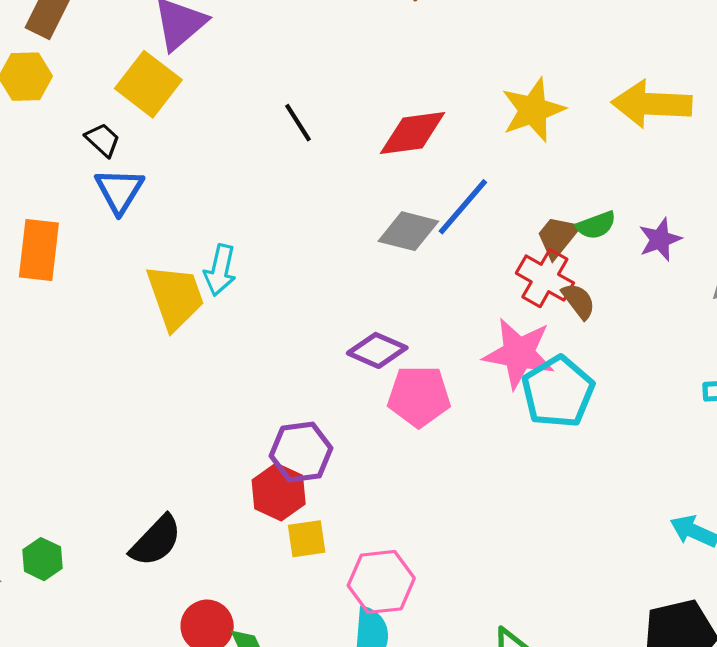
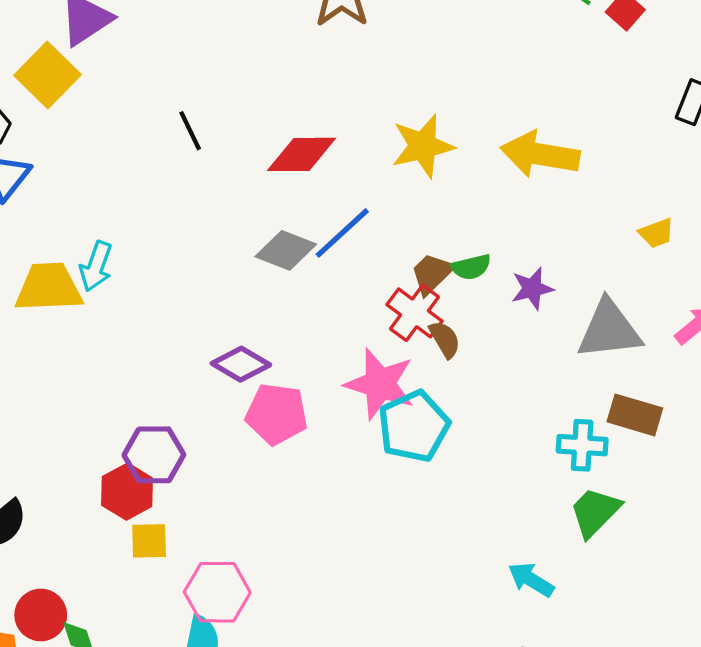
yellow trapezoid: (175, 297) -> (49, 287), turned -80

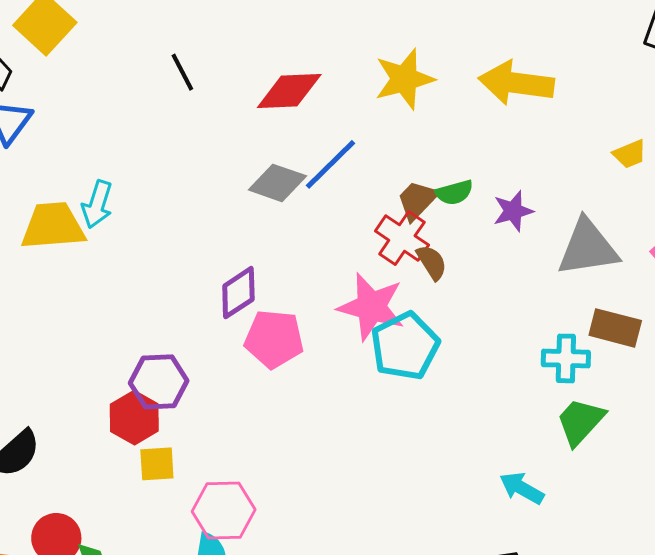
purple diamond: (241, 364) -> (238, 293), turned -62

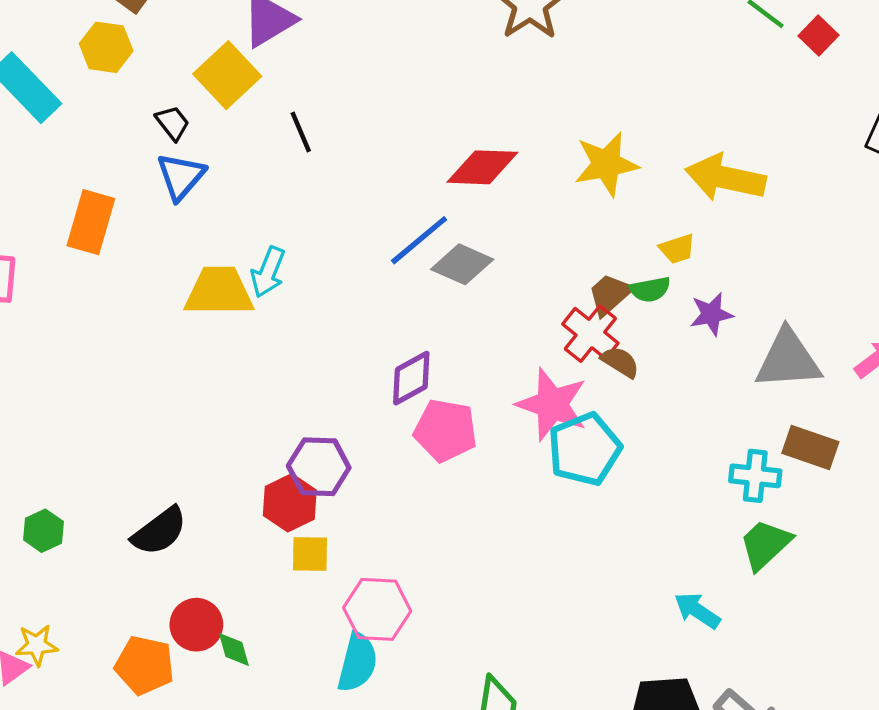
black line: (182, 72) -> (301, 132), moved
yellow trapezoid: (630, 154) -> (677, 249), moved
blue line: (331, 164) -> (419, 240), moved
brown semicircle: (432, 262) -> (620, 362), turned -30

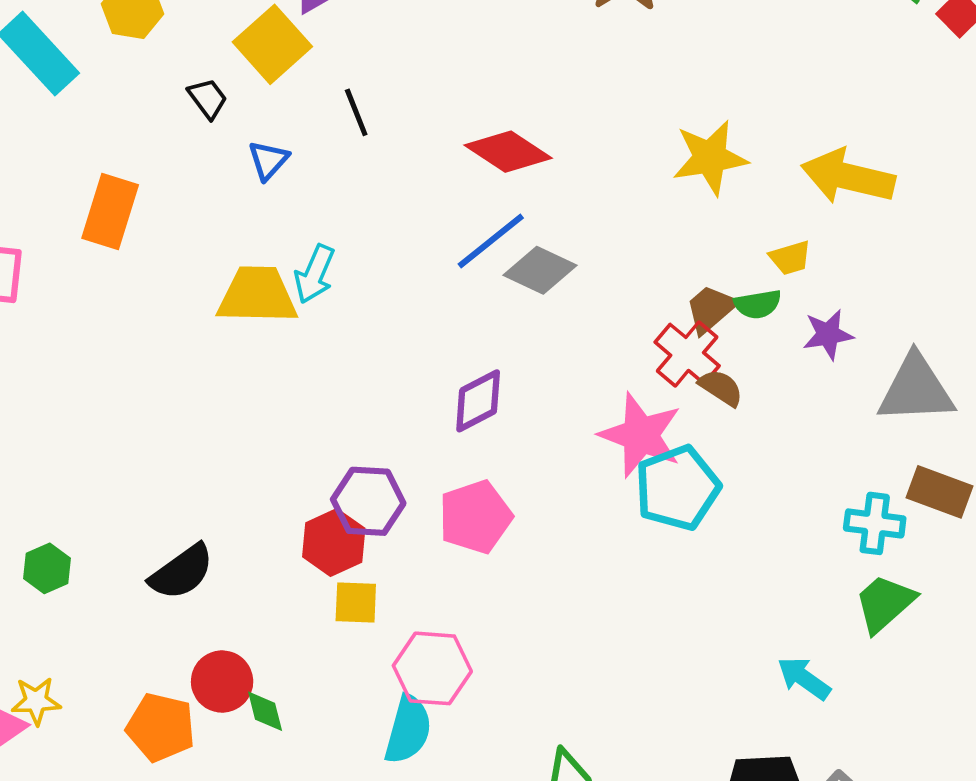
red diamond: (482, 167) -> (508, 152), moved, turned 30
blue triangle: (181, 176) -> (268, 160), moved, size x0.7
pink pentagon: (445, 431) -> (475, 517), moved, turned -30

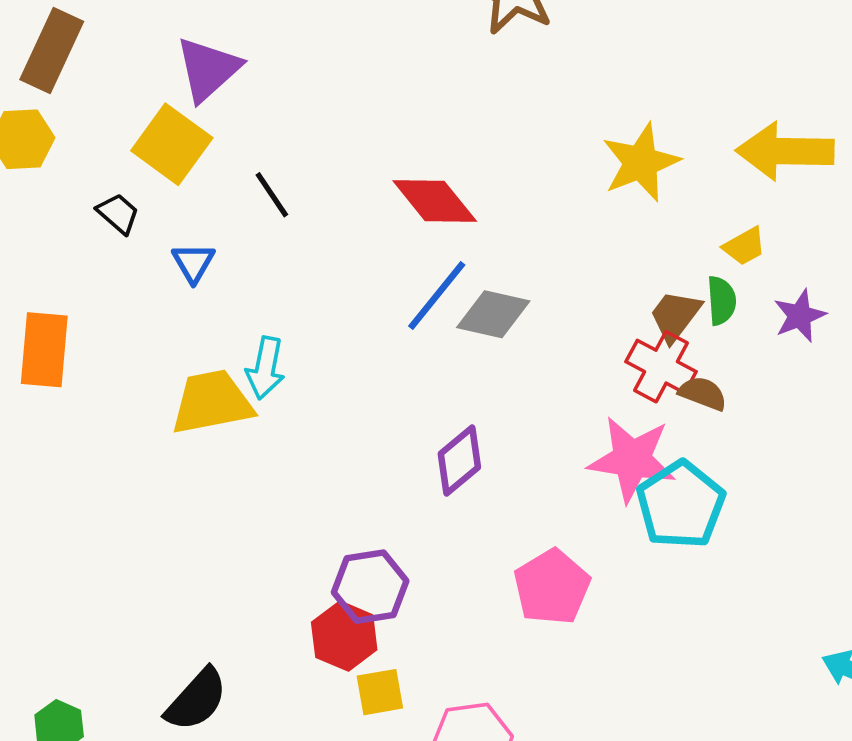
red diamond: (508, 152) -> (435, 201), turned 30
green semicircle: (758, 304) -> (722, 301), turned -72
pink pentagon: (475, 517) -> (552, 587), moved

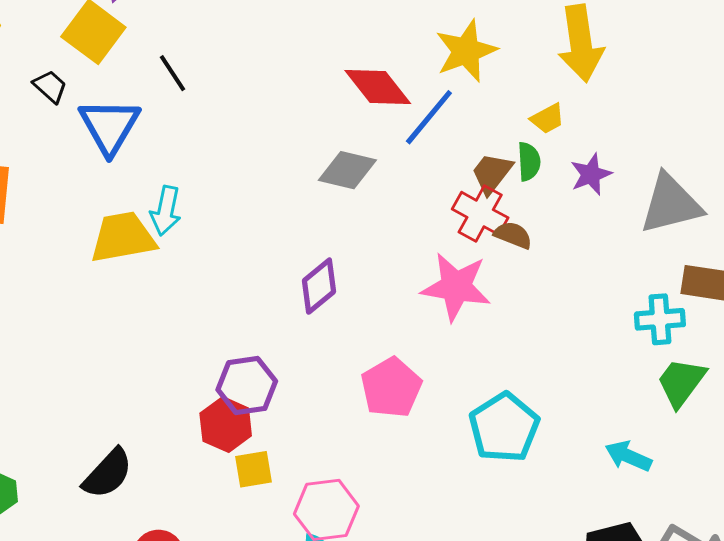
yellow arrow: (785, 151) -> (581, 43), turned -100
red diamond: (435, 201) -> (378, 87), moved
blue triangle: (193, 263) -> (109, 126), size x1.8
blue line: (437, 295) -> (429, 117), moved
cyan pentagon: (681, 505) -> (504, 428), moved

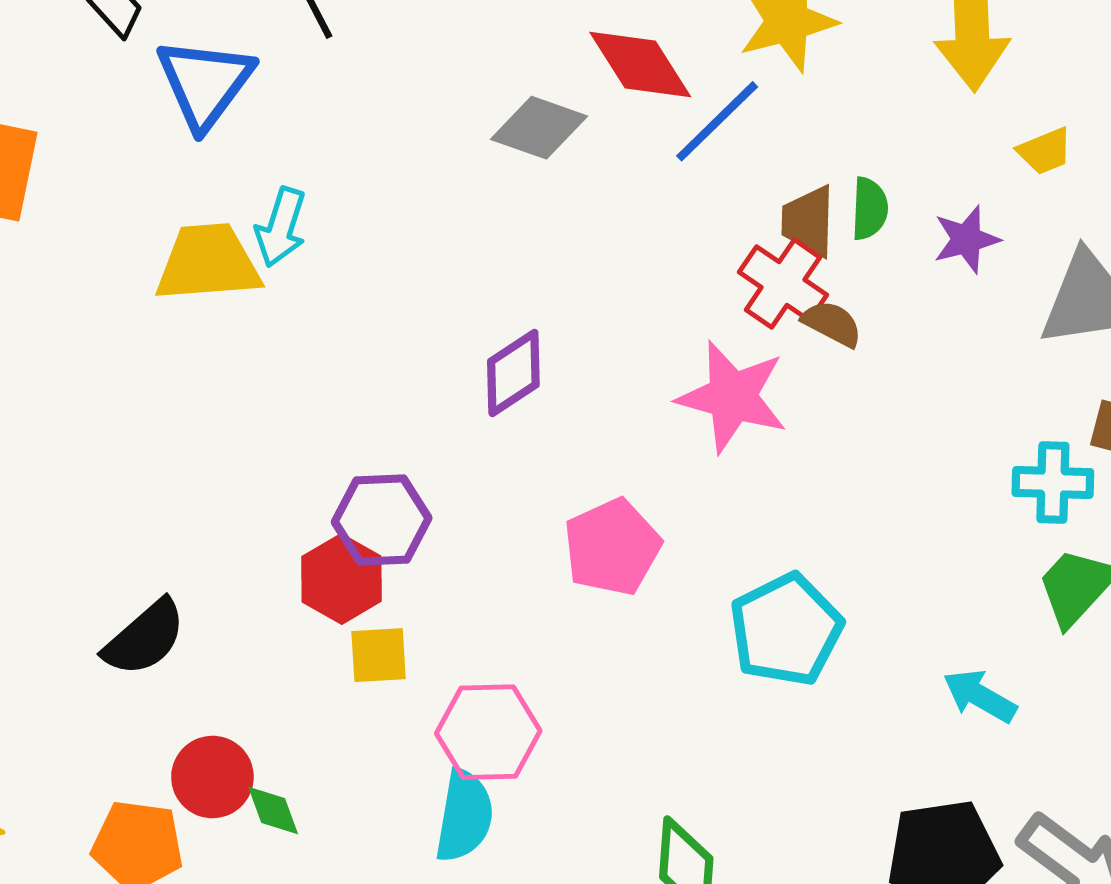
yellow trapezoid: (548, 119) -> (1045, 151), moved
gray diamond: (347, 170) -> (539, 128), moved
brown trapezoid: (492, 173) -> (808, 221), turned -42

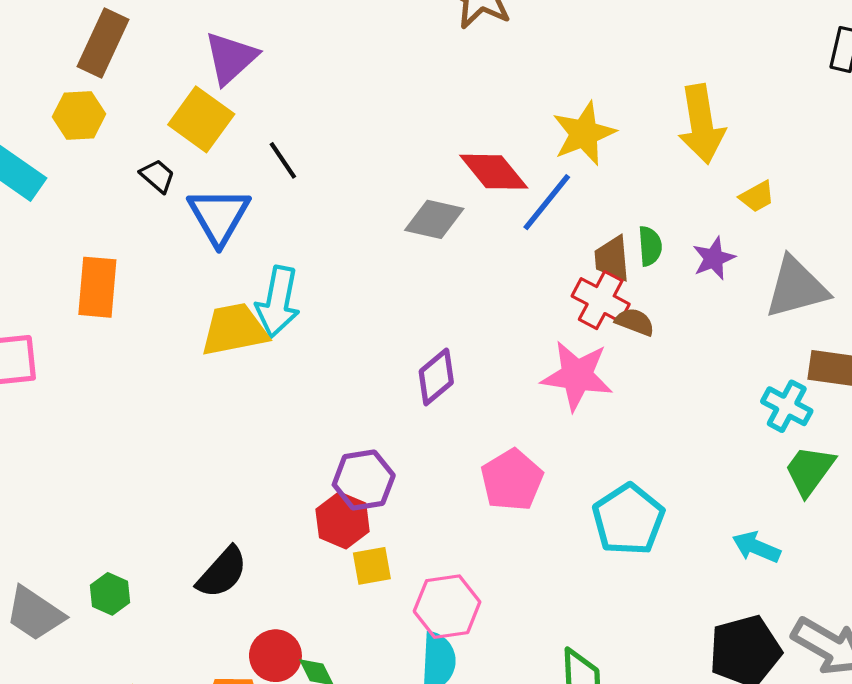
cyan arrow: (281, 227) -> (278, 302), size x1.4
cyan cross: (1053, 483) -> (787, 406), turned 33

